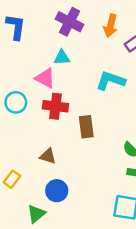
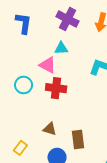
brown rectangle: (86, 127) -> (78, 139), moved

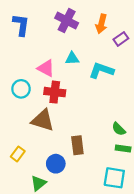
cyan triangle: (61, 48) -> (72, 58), moved
brown triangle: (50, 129) -> (43, 120), moved, size x1.6

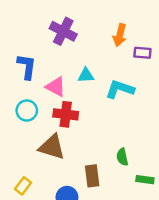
purple cross: (67, 21) -> (63, 31), moved
blue L-shape: (21, 25) -> (27, 67), moved
purple rectangle: (121, 39) -> (142, 53), turned 40
green semicircle: (119, 129) -> (122, 157), moved, turned 32

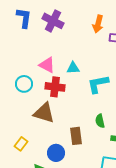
blue L-shape: (27, 67) -> (24, 18), moved
cyan triangle: (86, 75) -> (73, 68), moved
cyan L-shape: (120, 89) -> (98, 84), moved, turned -30

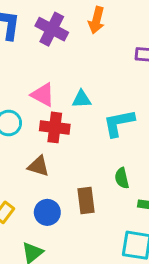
orange arrow: (98, 24) -> (96, 20), moved
brown triangle: (44, 113) -> (38, 166), size x0.7
blue circle: (56, 153) -> (47, 212), moved

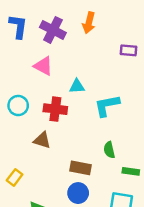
pink triangle: (43, 95) -> (43, 66), moved
brown rectangle: (86, 200) -> (81, 168), turned -72
blue circle: (47, 212) -> (78, 193), moved

